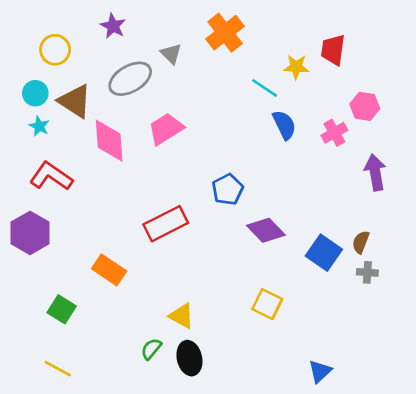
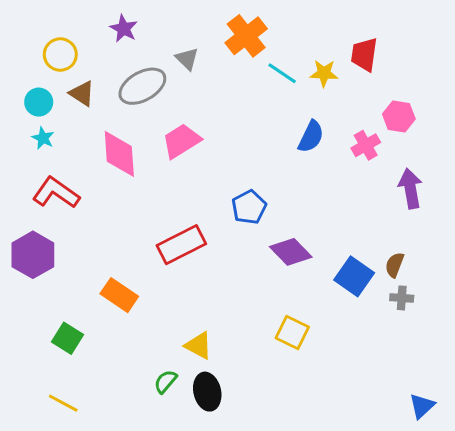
cyan line: (265, 88) -> (282, 73), moved
brown triangle: (75, 101) -> (82, 93), moved, size x0.7
blue semicircle: (284, 125) -> (311, 137), turned 52
blue triangle: (320, 371) -> (422, 406), moved

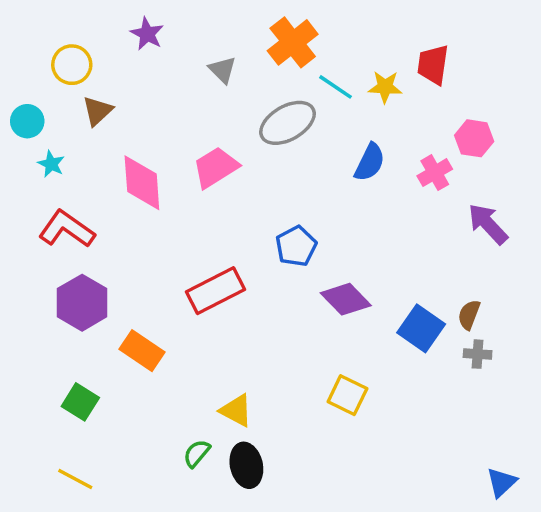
gray ellipse: (142, 86) -> (288, 123), moved
brown triangle: (82, 93) -> (97, 111), turned 44
cyan circle: (39, 102) -> (27, 121), moved
purple arrow: (410, 188) -> (488, 224), turned -33
purple hexagon: (33, 255) -> (82, 303), moved

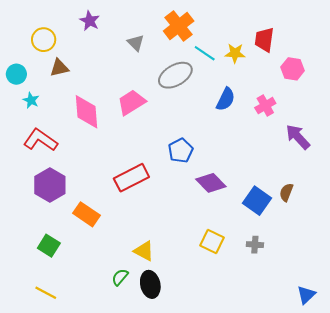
brown triangle: (97, 111) -> (59, 68), turned 30
pink hexagon: (474, 138) -> (293, 69), moved
gray cross: (478, 354) -> (255, 245), moved

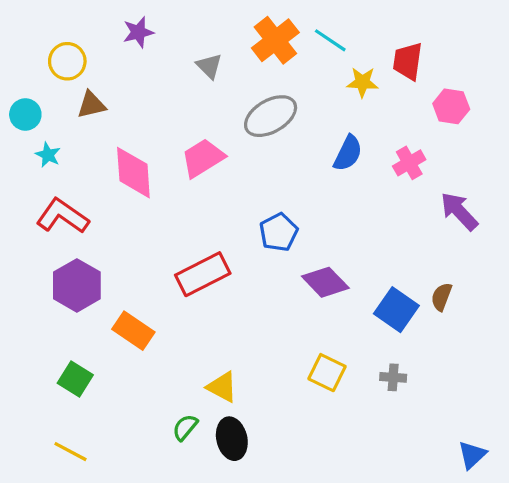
purple star: (90, 21) -> (138, 32), turned 30
cyan line: (205, 53) -> (330, 40), moved

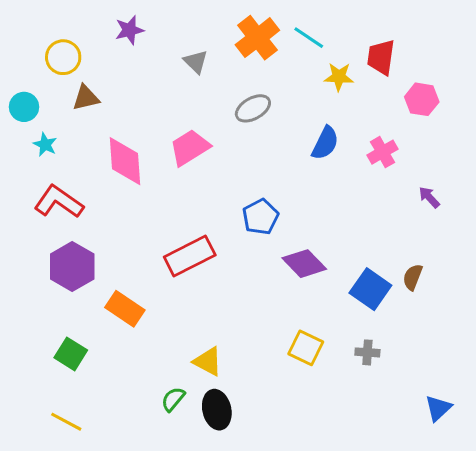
gray ellipse: (271, 116) -> (253, 108), size x0.7
purple arrow: (459, 211) -> (429, 197), size x0.6
blue triangle: (472, 455) -> (438, 408), moved

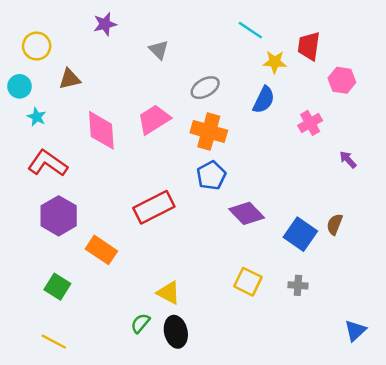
orange cross: (257, 38) -> (209, 132), moved, turned -36
yellow circle: (63, 57) -> (37, 46), moved
blue semicircle: (325, 143) -> (264, 100), moved

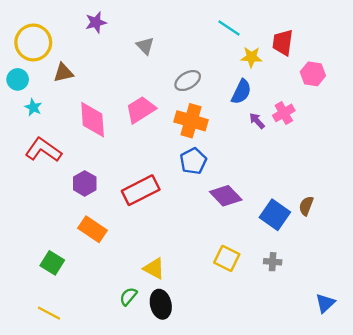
yellow circle: (37, 46) -> (33, 43), size x1.4
purple arrow: (348, 160) -> (257, 121), moved
purple hexagon: (59, 216) -> (85, 183), moved, size x0.7

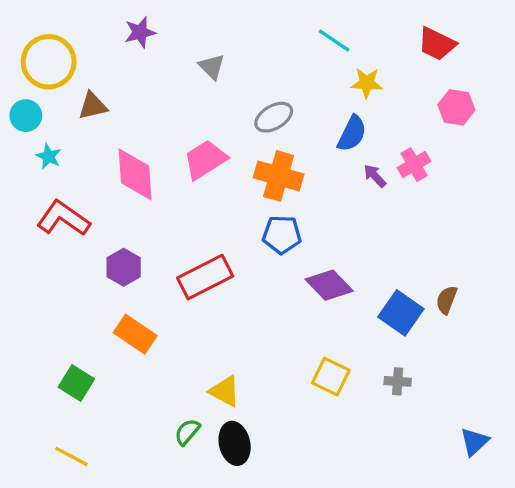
red trapezoid: (283, 43) -> (437, 44), moved, turned -72
blue pentagon: (193, 161) -> (282, 235), turned 30

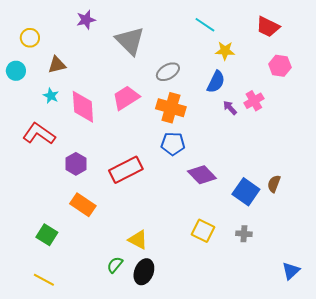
yellow circle: (49, 62) -> (30, 38), size x0.6
gray triangle: (212, 67) -> (130, 41), size x1.8
cyan star: (49, 156) -> (51, 96), moved
black ellipse: (235, 443) -> (144, 272), turned 35

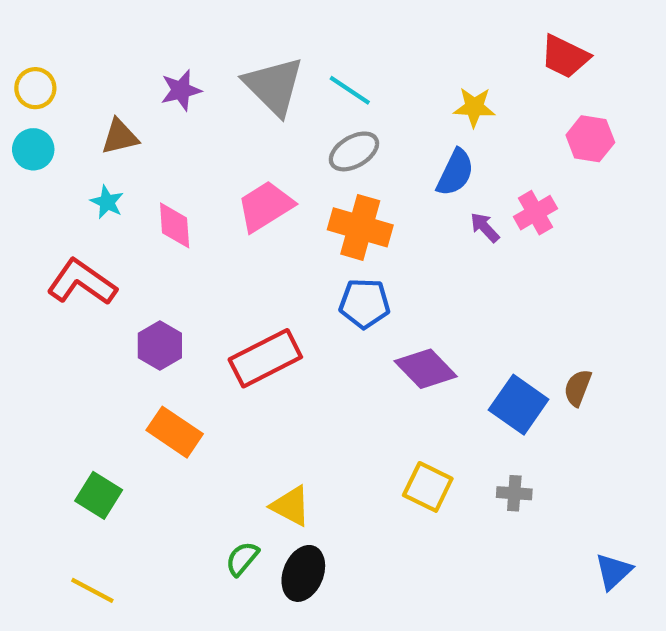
purple star: (86, 20) -> (181, 90), moved
cyan line: (205, 25) -> (350, 90), moved
yellow circle: (30, 38) -> (35, 88), moved
pink diamond: (83, 107) -> (175, 225), size x0.7

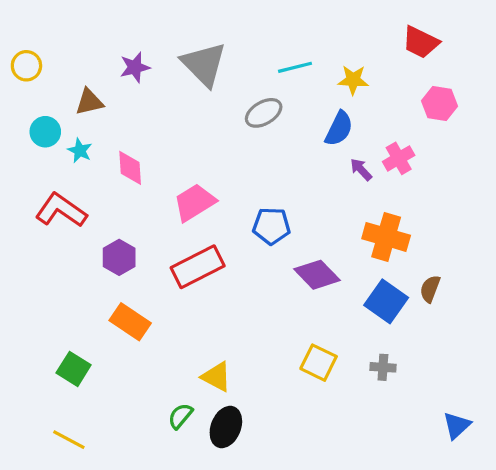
cyan line: (350, 90) -> (295, 67), moved, turned -48
cyan circle: (33, 149) -> (45, 132), moved
pink trapezoid: (265, 206) -> (194, 202), moved
orange cross: (360, 227) -> (386, 237), moved

